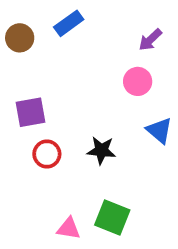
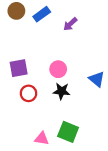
brown circle: (20, 38) -> (16, 11), moved
purple arrow: (150, 40) -> (70, 24), moved
pink circle: (138, 81) -> (58, 69), moved

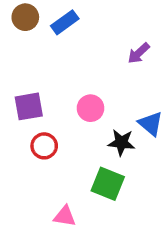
purple arrow: (70, 24) -> (139, 53), moved
black star: (61, 91) -> (121, 142), moved
green square: (68, 132) -> (108, 184), moved

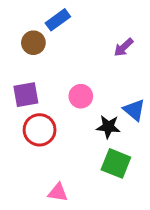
brown circle: (25, 17) -> (33, 43), moved
red circle: (44, 146) -> (40, 130), size x1.4
green square: (108, 184) -> (116, 163), moved

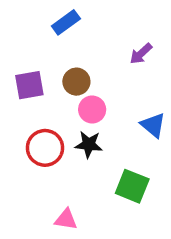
brown circle: (33, 43) -> (76, 82), moved
purple square: (26, 95) -> (29, 85), moved
black star: (108, 127) -> (89, 144), moved

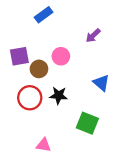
brown circle: (76, 82) -> (39, 69), moved
pink circle: (92, 109) -> (61, 56), moved

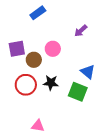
green square: (87, 123) -> (78, 92), moved

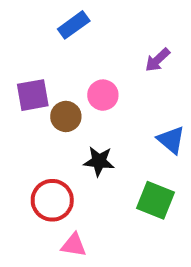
red circle: (26, 85) -> (52, 200), moved
green square: (78, 92) -> (155, 200), moved

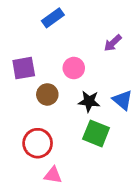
brown circle: (66, 116) -> (47, 94), moved
black star: (99, 161) -> (89, 101), moved
green square: (155, 200) -> (96, 133), moved

